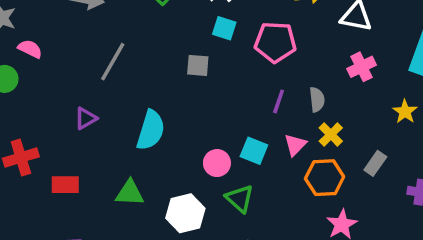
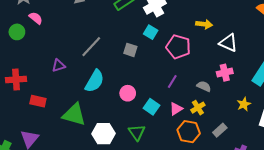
gray line: (113, 62) -> (91, 47), moved
gray semicircle: (317, 100) -> (204, 86), moved, turned -72
pink circle: (217, 163) -> (128, 93), moved
green triangle: (130, 193) -> (74, 115), size x1.4

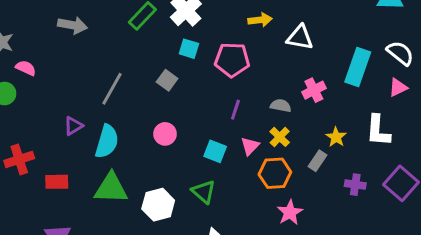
gray square: (130, 50) -> (167, 80), turned 32
pink cross: (225, 73) -> (314, 90), moved
cyan semicircle: (95, 81) -> (107, 141), moved
pink circle: (128, 93) -> (165, 134), moved
yellow star: (244, 104) -> (336, 137), moved

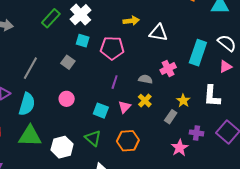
orange hexagon: (275, 173) -> (128, 141), moved
pink star: (290, 212) -> (180, 148), moved

